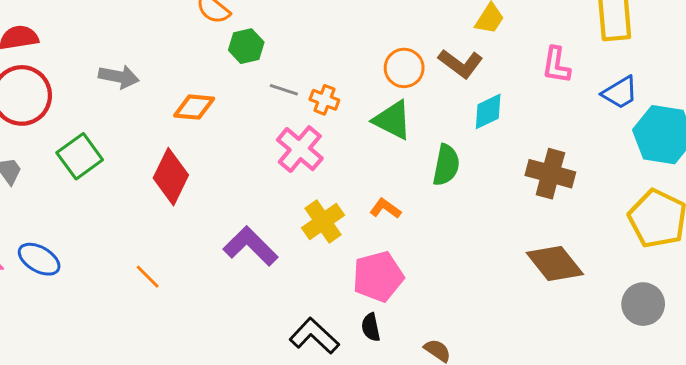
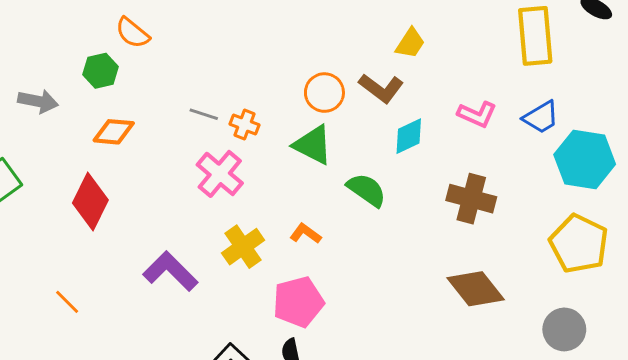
green hexagon: (246, 46) -> (101, 71), moved
pink L-shape: (556, 65) -> (477, 114), moved, turned -75
green semicircle: (446, 165) -> (367, 190), turned -66

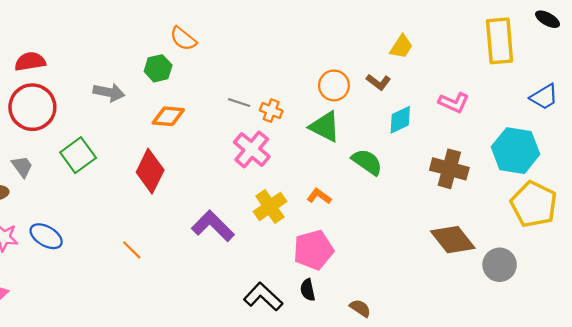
brown L-shape: (381, 88) -> (378, 82), size x0.7
blue trapezoid: (541, 117) -> (544, 97), moved
cyan hexagon: (585, 159) -> (516, 151), moved
gray circle: (564, 329) -> (500, 265), moved

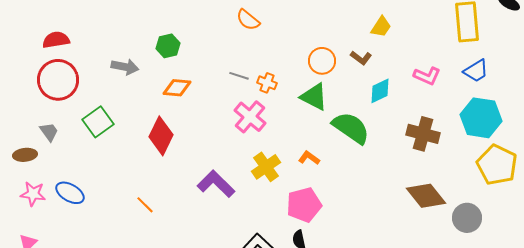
orange semicircle: (183, 39) -> (248, 20), moved
blue trapezoid: (544, 97) -> (476, 71), moved
green semicircle: (367, 162) -> (351, 128), size x1.4

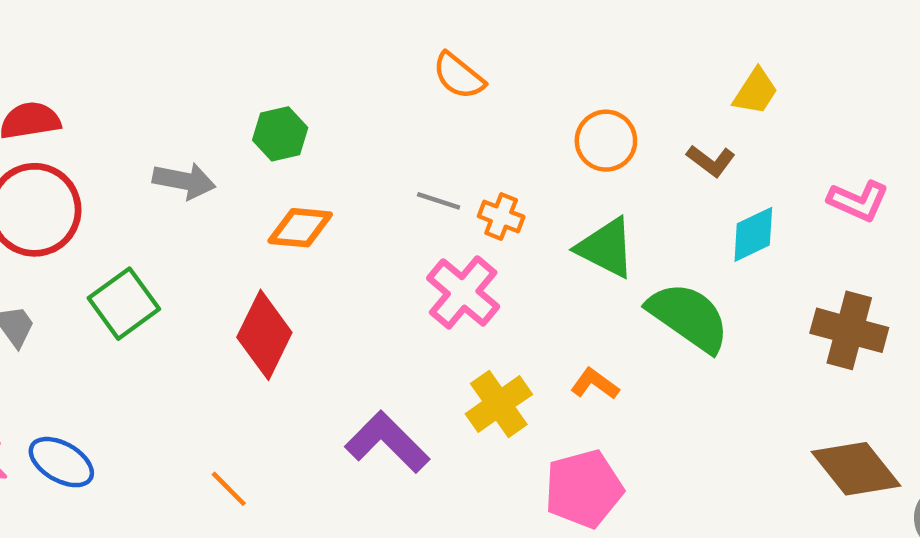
orange circle: (322, 61) -> (606, 141), moved

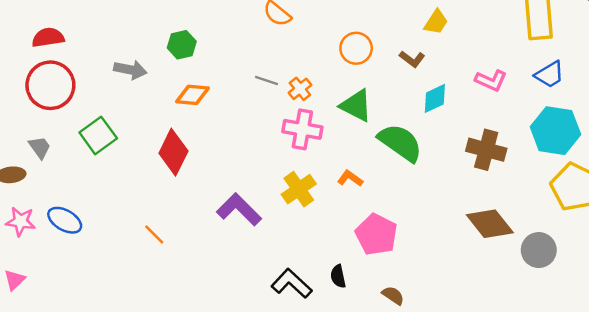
orange cross: (501, 217) -> (300, 89), turned 30
pink cross: (463, 292) -> (302, 129), moved, turned -30
pink pentagon: (584, 489) -> (376, 235), moved, turned -30

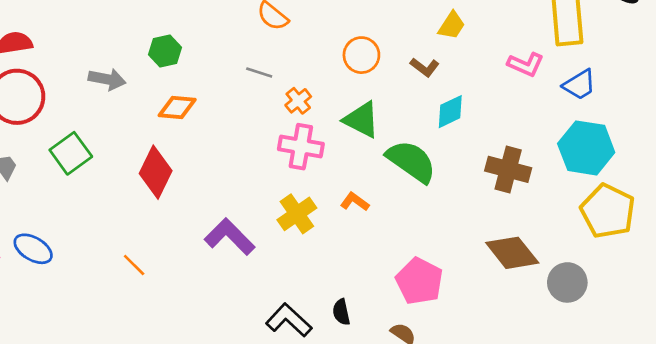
gray line: (267, 80) -> (259, 73), moved
pink L-shape: (491, 80) -> (526, 64), moved
pink pentagon: (376, 235) -> (419, 281), moved

